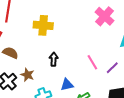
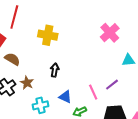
pink line: (92, 62) -> (93, 92), moved
blue triangle: (67, 85) -> (65, 97), turned 32

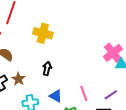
pink cross: (110, 33) -> (113, 53), moved
purple line: (112, 85) -> (111, 95), moved

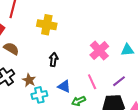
pink cross: (113, 53) -> (99, 51), moved
brown star: (18, 79) -> (29, 80), moved

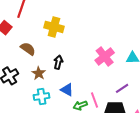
brown semicircle: (11, 49) -> (28, 49), moved
brown star: (29, 80) -> (39, 73), moved
pink line: (92, 82) -> (94, 100), moved

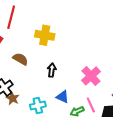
pink cross: (105, 57) -> (91, 76), moved
brown star: (39, 73) -> (13, 98), moved

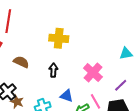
yellow cross: (45, 35) -> (59, 38), moved

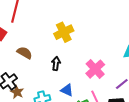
yellow cross: (59, 38) -> (64, 32), turned -36

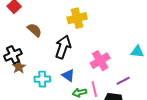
black arrow: (56, 64) -> (63, 47), size x1.6

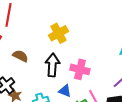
pink cross: (100, 61) -> (80, 69), moved, turned -30

